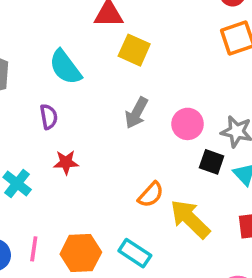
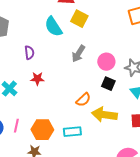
cyan semicircle: (65, 67) -> (53, 27), moved
black square: (212, 162) -> (108, 84), moved
yellow arrow: (190, 219) -> (104, 115), turned -40
cyan rectangle: (135, 253) -> (72, 132), turned -42

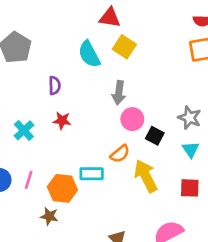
gray arrow: (78, 54) -> (119, 93), turned -30
pink circle: (106, 62) -> (132, 119), moved
yellow arrow: (104, 115) -> (146, 176), turned 50
cyan rectangle: (72, 132) -> (92, 174), moved

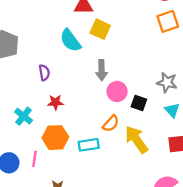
orange hexagon: (62, 188) -> (55, 138), moved

